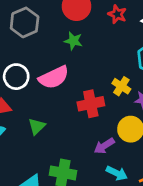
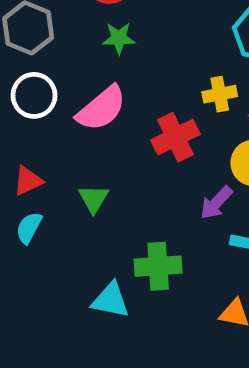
white circle: (16, 77) -> (34, 95), moved
yellow cross: (121, 86) -> (220, 94), turned -30

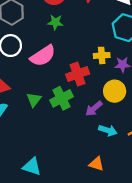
green cross: (158, 266) -> (62, 98), moved, turned -30
cyan triangle: (111, 300) -> (32, 167), moved

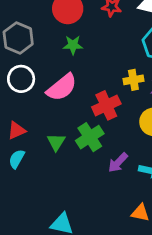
purple arrow: (94, 109) -> (118, 163), moved

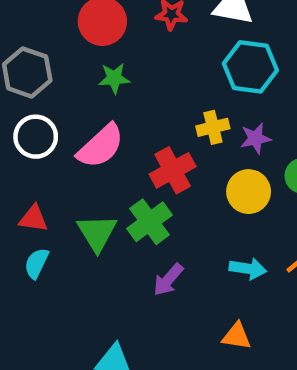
red triangle: (17, 131) -> (34, 218), turned 36
green triangle: (56, 142) -> (97, 233), size x1.4
purple arrow: (118, 163) -> (168, 280), moved

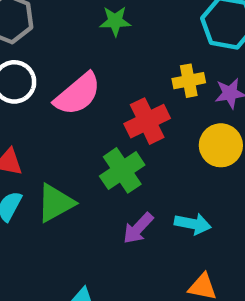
green star: (114, 78) -> (115, 21), moved
green triangle: (97, 233) -> (55, 203), moved, turned 30
cyan arrow: (248, 269) -> (193, 224), moved

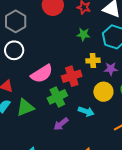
green star: (115, 21) -> (83, 34), moved
pink semicircle: (78, 94) -> (42, 74), moved
cyan arrow: (193, 224) -> (86, 111), moved

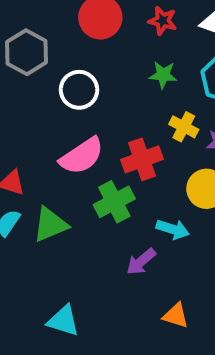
white circle: (14, 50) -> (79, 90), moved
yellow cross: (93, 61) -> (184, 127), turned 32
purple arrow: (61, 124) -> (141, 262), moved

